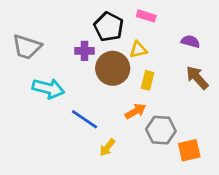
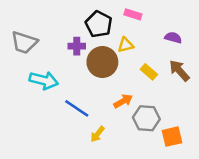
yellow rectangle: (148, 80) -> (149, 72), moved, turned -63

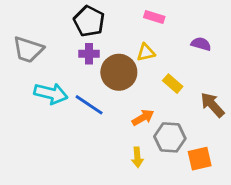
black pentagon: (99, 24) -> (89, 21), moved
brown arrow: (179, 71) -> (212, 105), moved
blue line: (77, 108) -> (89, 105), moved
yellow arrow: (97, 134) -> (137, 157), moved, turned -42

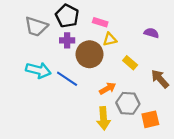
pink rectangle: (154, 17) -> (100, 22), moved
gray trapezoid: (28, 50) -> (36, 27), moved
yellow arrow: (137, 157) -> (103, 118), size x1.5

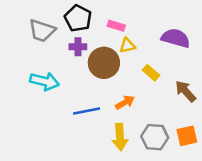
purple semicircle: (151, 33) -> (176, 38), size x1.6
blue line: (67, 79) -> (87, 111), moved, turned -45
gray hexagon: (128, 103) -> (155, 137), moved
orange square: (150, 119) -> (187, 136), moved

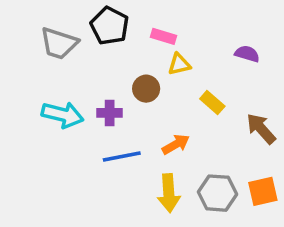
purple semicircle: (176, 38) -> (247, 54), size x0.6
purple cross: (78, 47) -> (110, 113), moved
brown circle: (104, 63) -> (146, 89), size x0.6

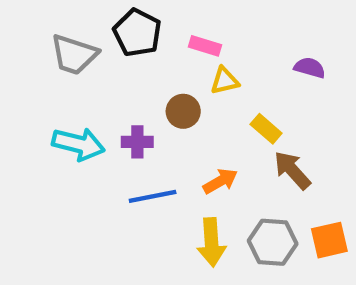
brown arrow: (261, 129) -> (292, 170), moved

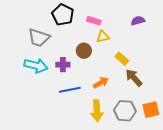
gray trapezoid: (74, 55) -> (39, 38), moved
purple semicircle: (310, 68) -> (138, 21), moved, turned -32

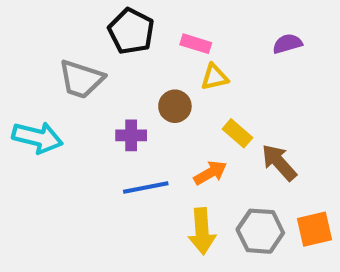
yellow rectangle: (122, 59) -> (237, 133), moved
cyan arrow: (36, 66) -> (37, 137), moved

